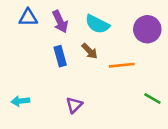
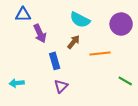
purple arrow: (60, 22) -> (40, 33), moved
brown arrow: (90, 51) -> (74, 42), turned -96
blue rectangle: (60, 56) -> (55, 61), moved

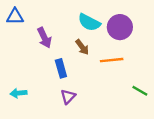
blue triangle: (23, 15) -> (15, 16), moved
purple circle: (121, 24) -> (120, 27), moved
brown arrow: (74, 42) -> (82, 47), turned 104

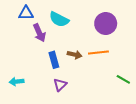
blue triangle: (15, 16) -> (26, 13), moved
cyan semicircle: (89, 22) -> (59, 19), moved
brown arrow: (82, 47) -> (75, 55), moved, turned -40

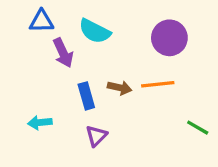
cyan arrow: (17, 82) -> (40, 123), moved

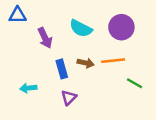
blue triangle: (41, 21) -> (18, 15), moved
cyan semicircle: (95, 31) -> (81, 28), moved
green line: (198, 128) -> (135, 83), moved

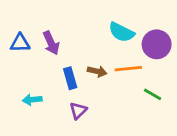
blue triangle: (18, 15) -> (20, 43), moved
purple circle: (121, 27) -> (157, 44), moved
cyan semicircle: (81, 28) -> (121, 32), moved

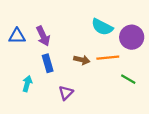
blue rectangle: (70, 78) -> (48, 63), moved
cyan arrow: (32, 100) -> (27, 84), turned 112

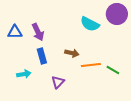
purple circle: (132, 37) -> (117, 14), moved
orange line: (108, 58) -> (91, 65), moved
cyan arrow: (27, 84) -> (24, 74), turned 64

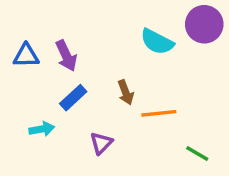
brown arrow: (72, 53) -> (126, 92), turned 56
blue rectangle: (42, 56) -> (73, 98), turned 63
green line: (113, 70) -> (197, 154), moved

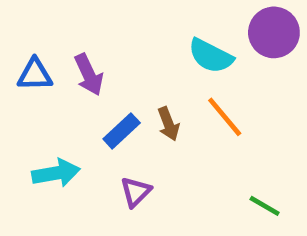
blue rectangle: (73, 98) -> (122, 131), moved
orange line: (159, 113) -> (225, 117), moved, turned 56
cyan arrow: (42, 129) -> (56, 173), size x1.4

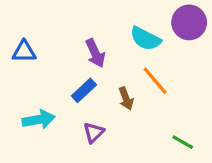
purple arrow: (89, 75) -> (95, 53), moved
brown arrow: (168, 124) -> (126, 98), moved

